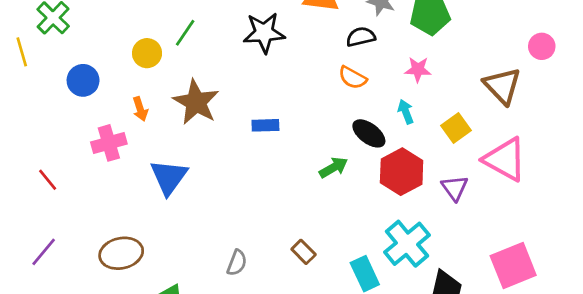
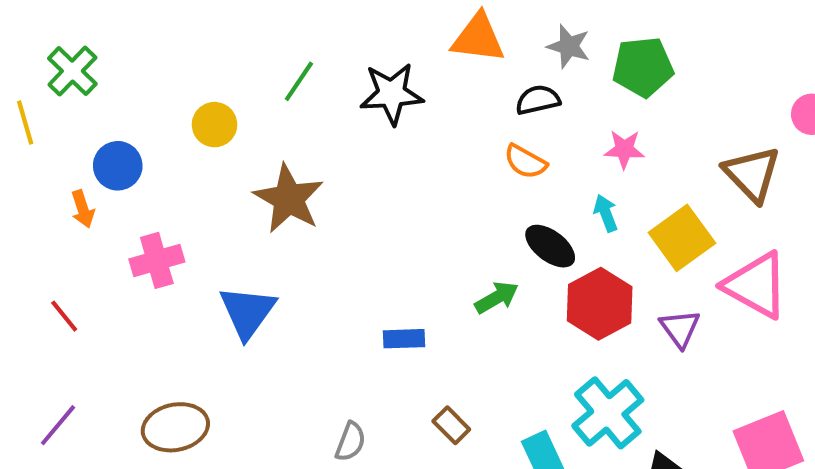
green line: (185, 33) -> (299, 81), moved
orange arrow: (140, 109) -> (83, 209), moved
blue rectangle: (265, 125) -> (404, 339), moved
yellow square: (456, 128) -> (682, 238), size x1.4

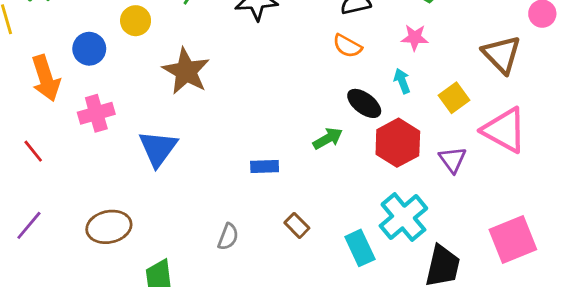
blue circle: (118, 166) -> (89, 49), moved
orange arrow: (83, 209) -> (46, 78), size x1.8
yellow square: (682, 238) -> (454, 98), size x0.7

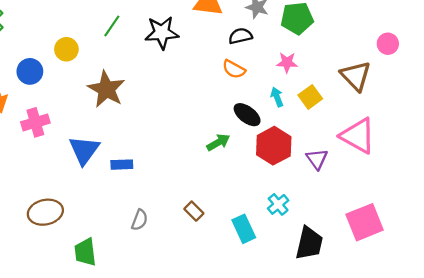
yellow square: (454, 98) -> (310, 97), moved
blue rectangle: (265, 167) -> (122, 165), moved
cyan cross: (403, 217) -> (278, 204), size x0.6

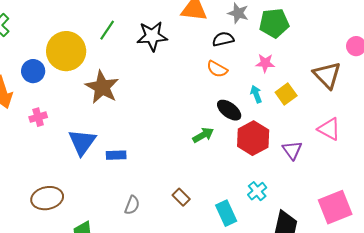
yellow circle: (66, 49) -> (66, 51), size x1.8
pink cross: (35, 122) -> (38, 117), size x0.7
pink triangle: (358, 136) -> (329, 129), size x0.7

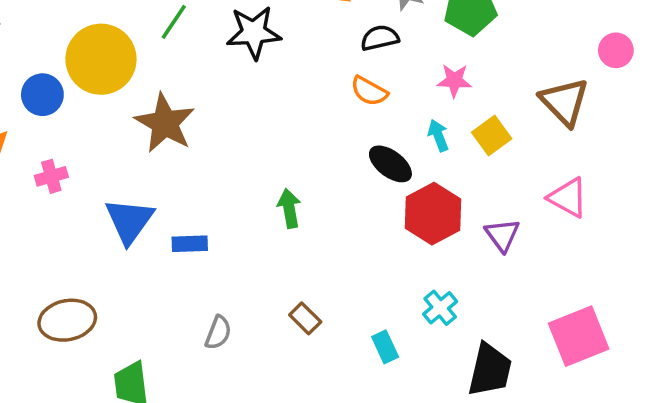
green arrow: (203, 135) -> (289, 208), moved, turned -70
cyan rectangle: (226, 213) -> (385, 347), size x0.7

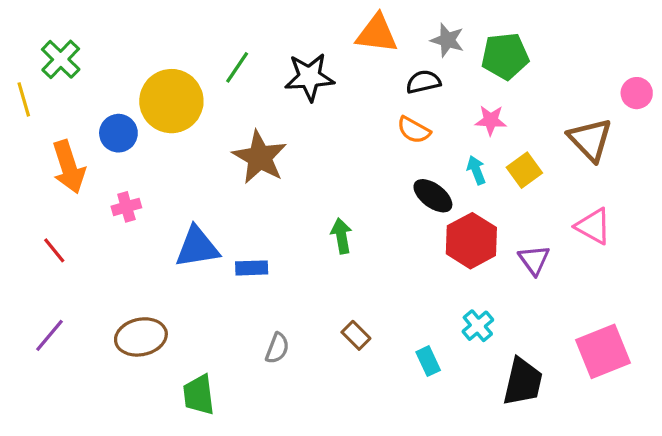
brown star: (165, 123) -> (260, 157), moved
blue triangle: (129, 221) -> (197, 247), turned 45

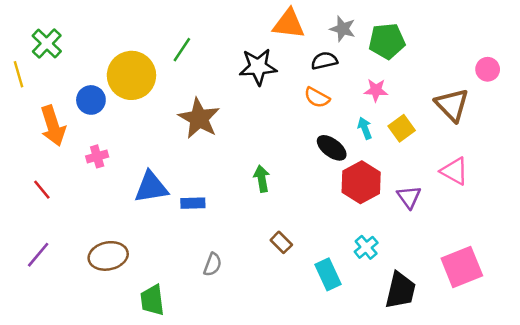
black star: (309, 77) -> (258, 67), moved
brown rectangle: (356, 335) -> (281, 242), moved
cyan rectangle: (428, 361) -> (328, 274), size x1.4

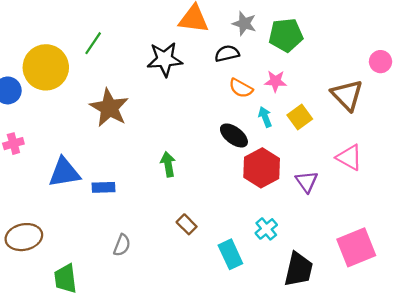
orange semicircle: (317, 98) -> (241, 88), moved

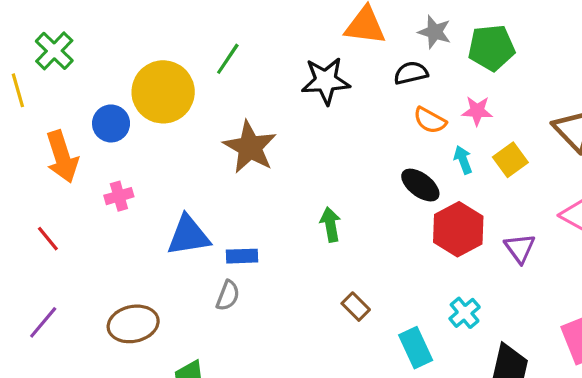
gray semicircle: (122, 245) -> (228, 295), moved

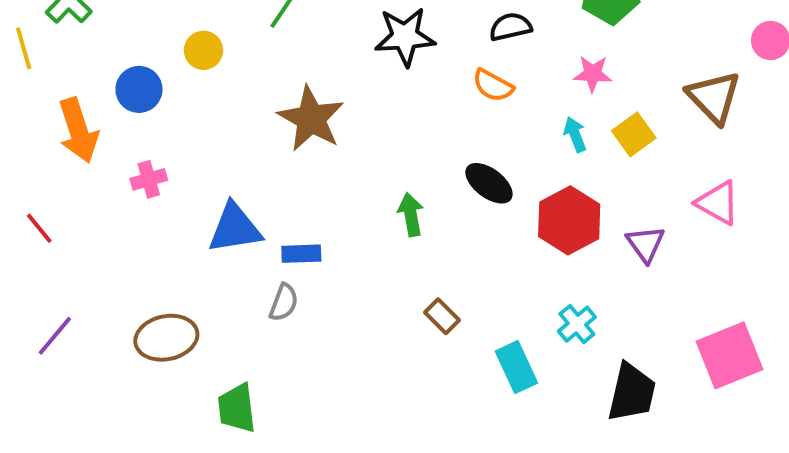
yellow circle: (163, 92) -> (203, 50), size x0.5
orange semicircle: (430, 120) -> (493, 85), moved
black ellipse: (420, 185) -> (489, 183), moved
red line: (48, 239) -> (39, 228), moved

